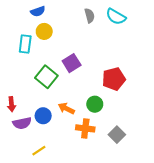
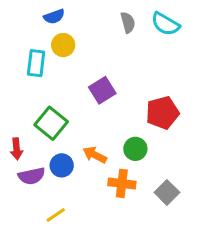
green square: (46, 77) -> (51, 123), moved

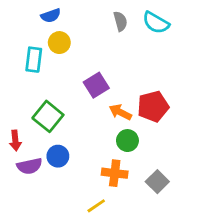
orange arrow: (95, 155) -> (120, 112), moved
yellow line: (56, 215) -> (96, 206), moved

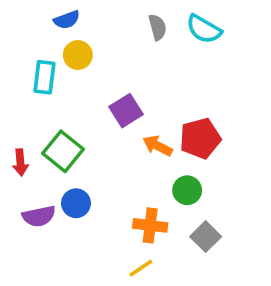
red arrow: (15, 141) -> (20, 162), moved
green circle: (127, 141) -> (187, 190), moved
yellow line: (96, 206) -> (141, 268), moved

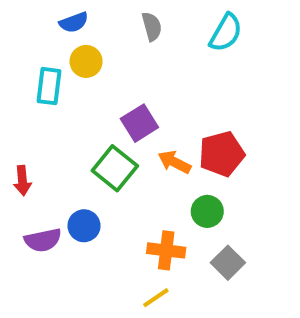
gray semicircle: (157, 27) -> (152, 26), moved
cyan semicircle: (204, 29) -> (226, 33), turned -90
green square: (63, 151) -> (115, 168), moved

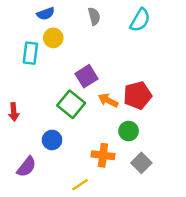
purple semicircle: (43, 240) -> (26, 167), moved, turned -40
yellow line: (156, 298) -> (80, 185), moved

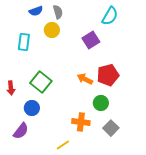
gray semicircle: (94, 16) -> (58, 12), moved
yellow circle: (53, 38) -> (52, 30), moved
purple square: (86, 76) -> (91, 40), moved
green square: (71, 104) -> (41, 82), moved
blue circle: (52, 140) -> (32, 108), moved

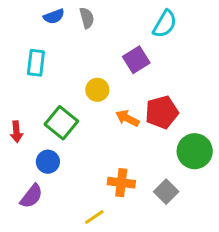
yellow circle: (52, 30) -> (97, 90), moved
green circle: (101, 103) -> (195, 151), moved, size x1.5

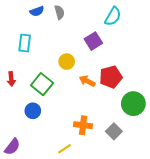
red arrow: (16, 132) -> (11, 79), moved
purple semicircle: (31, 196) -> (12, 147), moved

